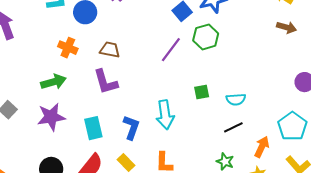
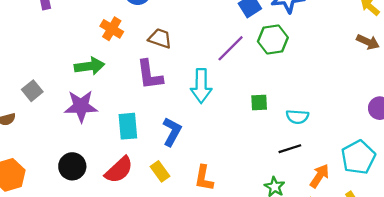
cyan arrow: (165, 115) -> (201, 86), moved

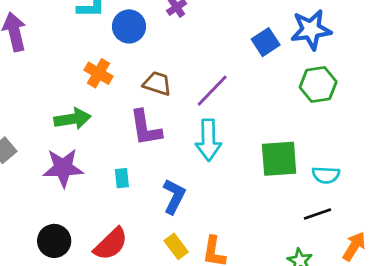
green hexagon: (273, 39) -> (318, 84), moved
purple line: (231, 48) -> (212, 91), moved
green square: (259, 103) -> (279, 159), size x1.8
cyan rectangle: (128, 126) -> (122, 178), moved, size x0.6
yellow rectangle: (160, 171) -> (176, 246), moved

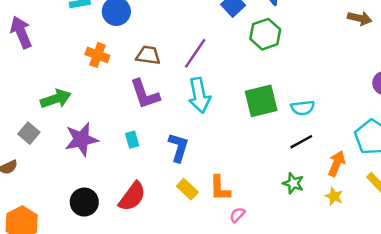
green hexagon: (318, 84) -> (265, 34), moved
green arrow: (72, 119) -> (56, 99), moved

